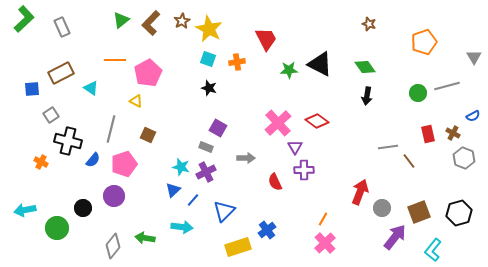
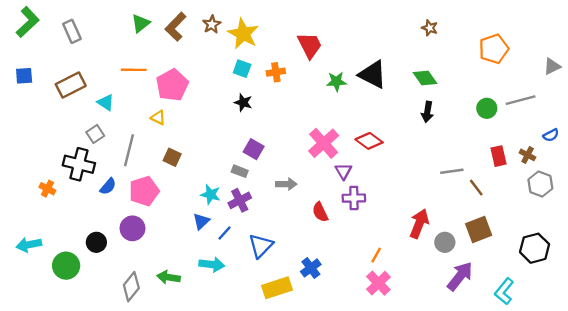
gray triangle: (474, 57) -> (552, 66), turned 35
blue square: (32, 89) -> (24, 76), moved
gray square: (51, 115) -> (95, 134), moved
brown square: (419, 212) -> (479, 230), moved

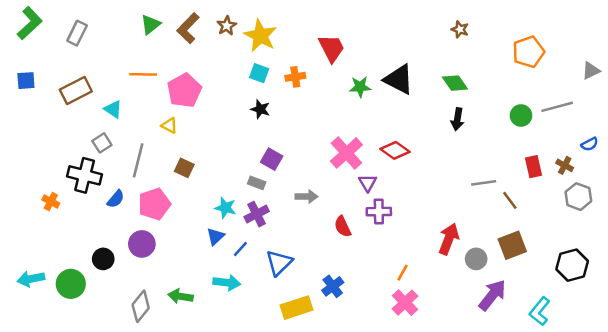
gray rectangle: (72, 31) -> (77, 33), turned 50
cyan arrow: (29, 245) -> (31, 279), moved

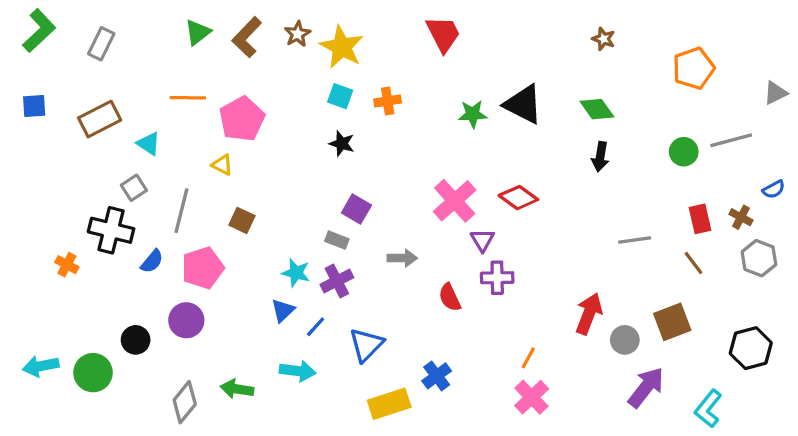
red trapezoid: (331, 48) -> (443, 34), moved
brown line: (510, 200) -> (694, 263), moved

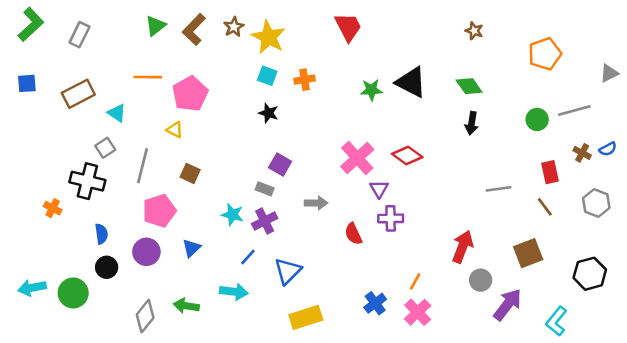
brown cross: (741, 217) -> (582, 153), moved
blue semicircle: (152, 261) -> (101, 234), moved, turned -48
blue triangle: (283, 310) -> (191, 248), moved
gray circle: (625, 340) -> (481, 280), moved
blue cross: (437, 376) -> (375, 303), moved

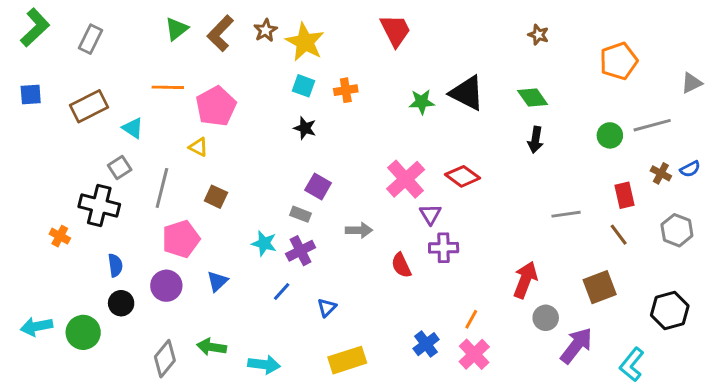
blue triangle: (288, 271) -> (327, 308), size x0.6
cyan arrow: (234, 292) -> (264, 364), moved

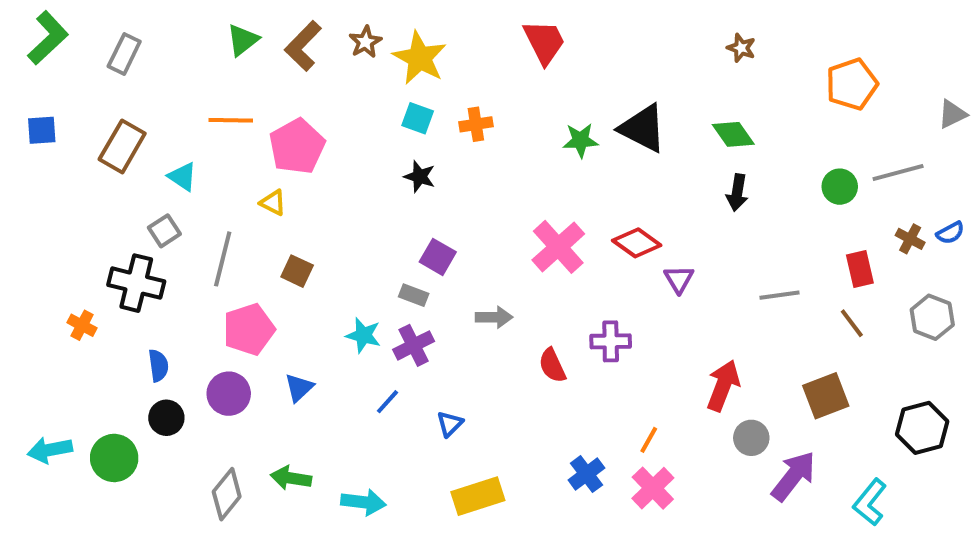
brown rectangle: (89, 106) -> (122, 146), turned -33
purple triangle: (430, 214) -> (679, 279), moved

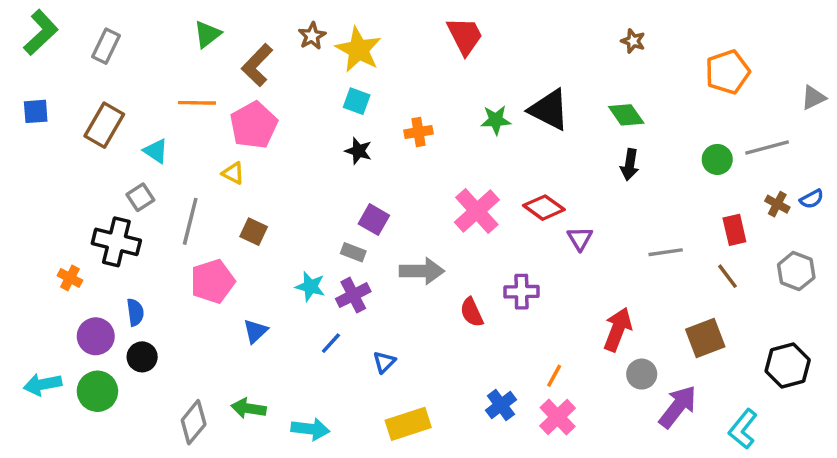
brown L-shape: (303, 46) -> (257, 65), moved
orange cross: (476, 124) -> (418, 132), moved
gray arrow: (494, 317) -> (422, 271), size x1.4
purple circle: (229, 394) -> (96, 336), moved

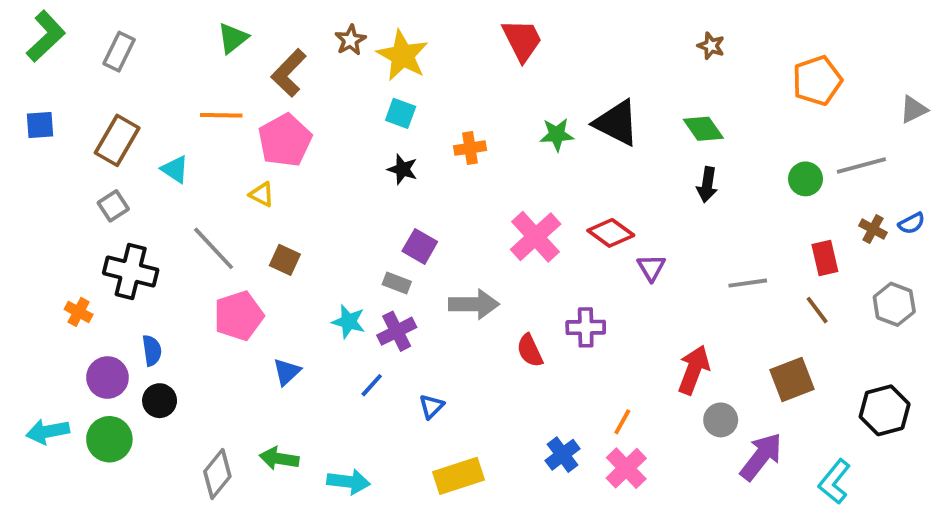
gray square: (140, 197) -> (113, 206), moved
gray line: (190, 221) -> (214, 248), turned -57

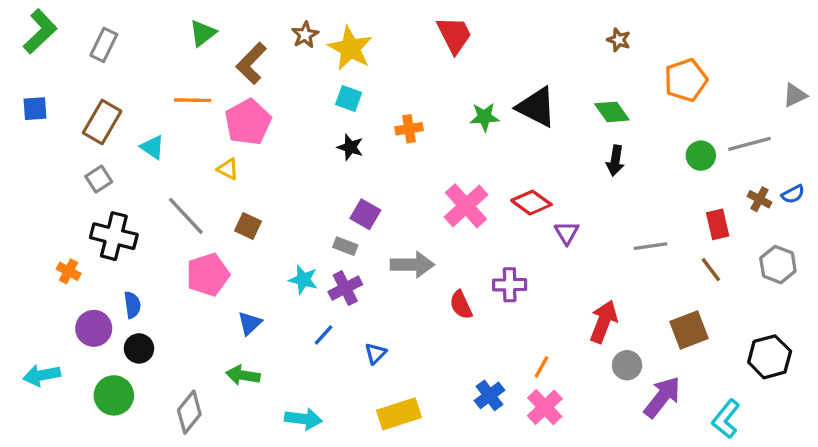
orange pentagon: (817, 81) -> (686, 80), moved
green circle: (109, 439) -> (114, 395), moved
green arrow: (279, 459) -> (243, 375), moved

